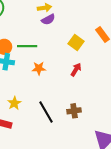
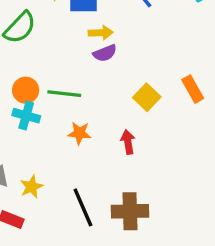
red arrow: (76, 70) -> (128, 142), moved, turned -48
brown cross: (74, 111) -> (130, 211), size x1.5

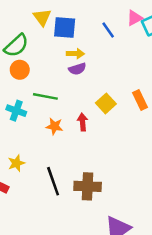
orange circle: (26, 90) -> (20, 70), moved
red arrow: (128, 142) -> (82, 122), moved

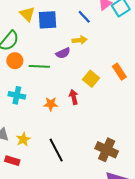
yellow arrow: (75, 54) -> (80, 40), moved
green line: (45, 96) -> (39, 66), moved
brown cross: (88, 186) -> (107, 150), moved, turned 30

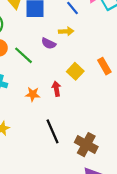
purple semicircle: (63, 53) -> (49, 43), turned 48
green line: (39, 66) -> (23, 55), turned 36
black line: (56, 150) -> (53, 131), moved

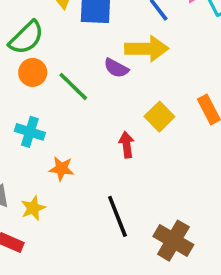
yellow arrow: (66, 31) -> (147, 49), size x1.6
orange star: (33, 94) -> (61, 169), moved

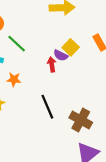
purple semicircle: (116, 68) -> (61, 55), moved
green line: (73, 86) -> (17, 44), moved

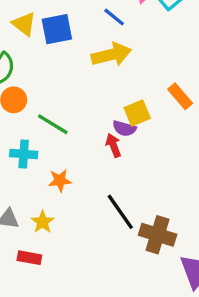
yellow square: (71, 47) -> (137, 113), turned 35
brown cross: (81, 120) -> (158, 235), moved

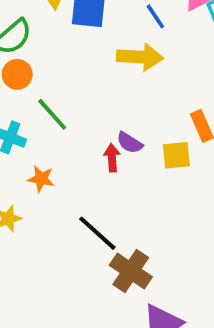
yellow square: (137, 113) -> (176, 155), moved
black line: (120, 212) -> (97, 233), turned -30

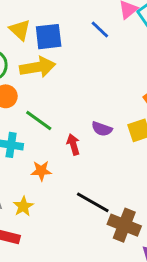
yellow arrow: (140, 57) -> (38, 67), moved
red arrow: (112, 158) -> (73, 144), moved

